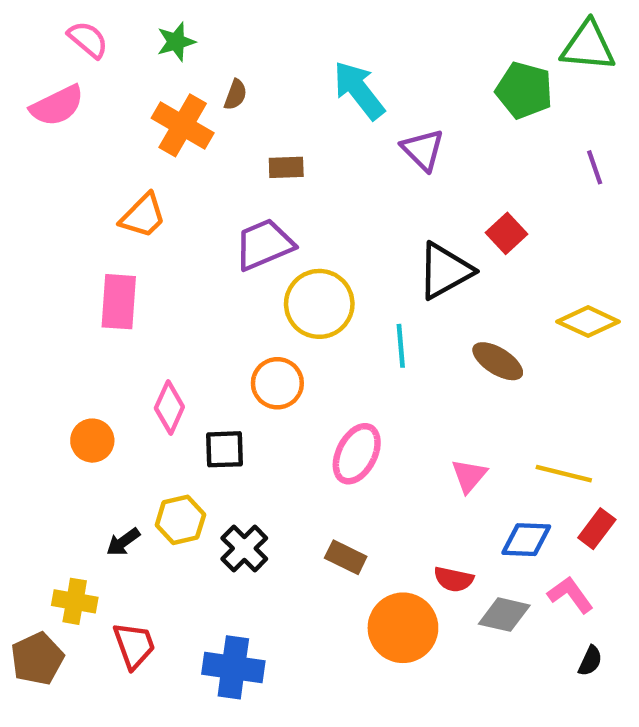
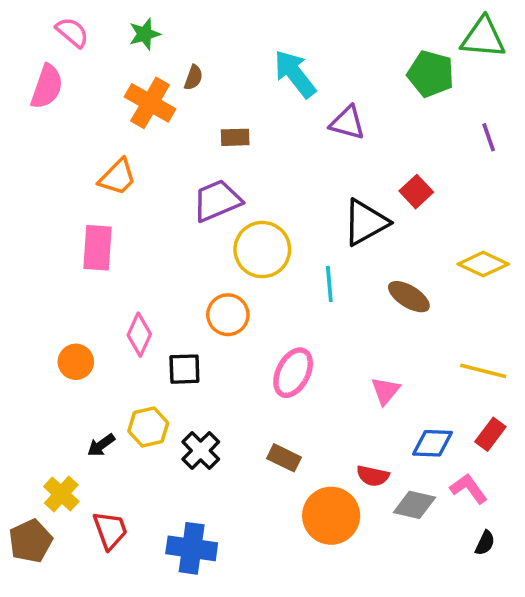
pink semicircle: (57, 106) -> (47, 87), turned -45
purple triangle: (423, 150) -> (347, 123), turned -30
yellow line: (564, 474) -> (483, 371), moved
yellow cross: (75, 601) -> (61, 494), turned 32

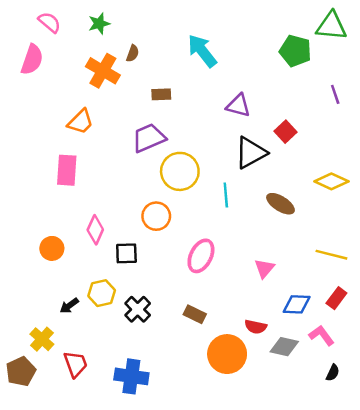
purple triangle: (347, 123) -> (238, 106), moved

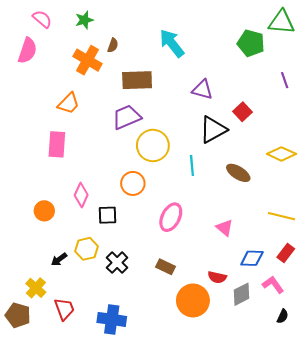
brown rectangle: (161, 94) -> (137, 80), size x1.8
pink triangle: (264, 268) -> (225, 228), turned -30
gray diamond: (284, 347) -> (241, 294), turned -40
brown pentagon: (21, 371) -> (18, 315), turned -30

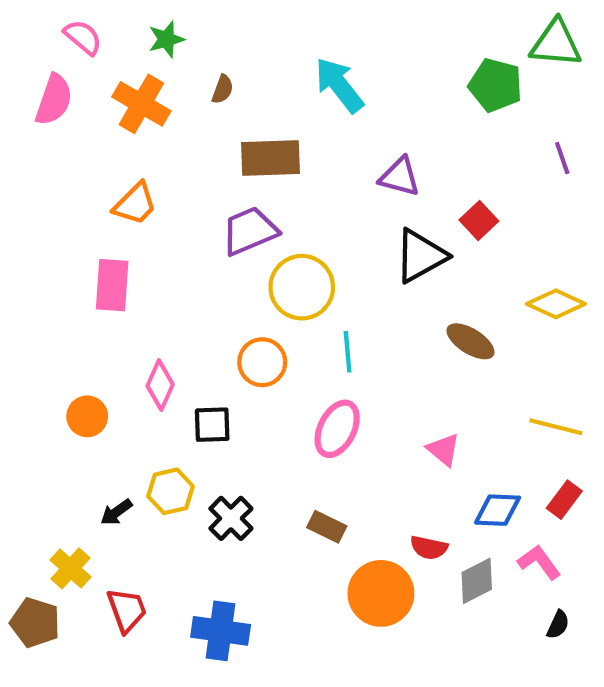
orange cross: (88, 60) -> (141, 104), moved
cyan line: (192, 166) -> (348, 352), moved

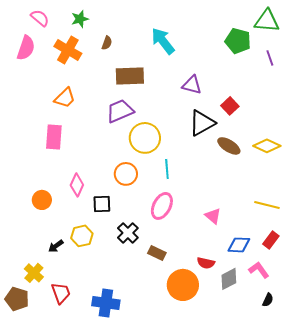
purple line: (562, 158) -> (270, 58), moved
brown ellipse: (470, 341) -> (229, 146), moved
black cross: (231, 518) -> (128, 233), moved

